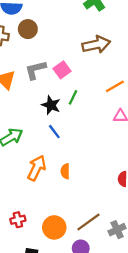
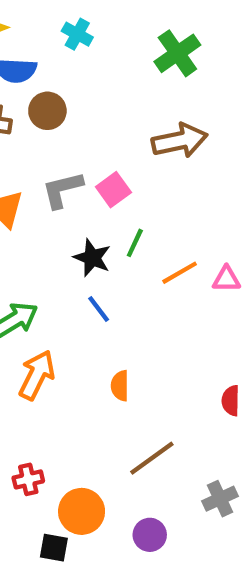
orange line: (115, 86) -> (180, 273), moved
orange arrow: (37, 168) -> (37, 375), moved
brown line: (88, 222) -> (152, 458), moved
orange circle: (54, 227) -> (82, 511), moved

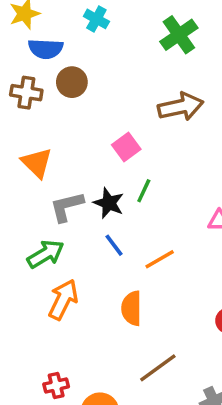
gray L-shape: (62, 190) -> (67, 207), moved
orange line: (180, 273) -> (160, 259), moved
orange semicircle: (120, 386) -> (132, 308), size x1.4

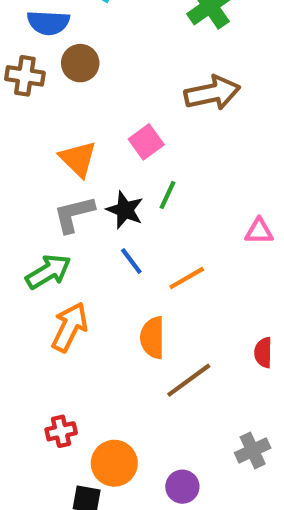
orange triangle: (37, 163) -> (78, 159), moved
brown line: (158, 368) -> (189, 380), moved

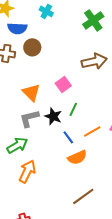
blue line: (131, 261) -> (68, 137), moved
orange line: (187, 278) -> (92, 131), moved
orange semicircle: (153, 338) -> (77, 157), moved, turned -114

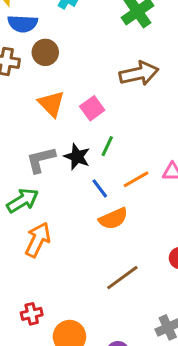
orange triangle: (31, 92) -> (51, 104), moved

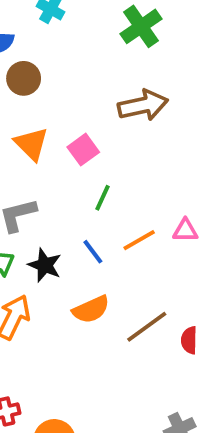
black star: (77, 157) -> (45, 265), moved
orange semicircle: (113, 219) -> (91, 309), moved
brown line: (122, 278) -> (147, 327), moved

